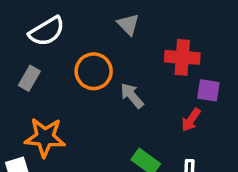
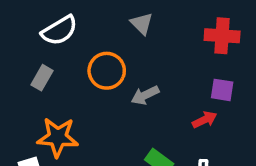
red cross: (182, 57) -> (222, 36), moved
gray arrow: (132, 96) -> (145, 95), turned -76
red arrow: (191, 120) -> (205, 120), turned -150

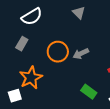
orange circle: (107, 71) -> (58, 52), moved
orange star: (58, 137) -> (31, 78), turned -30

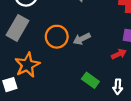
gray rectangle: (22, 44) -> (17, 28), size x1.6

